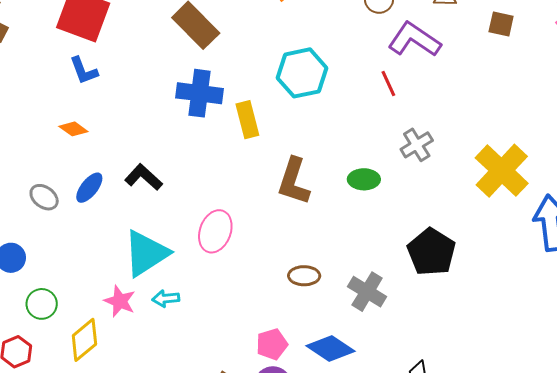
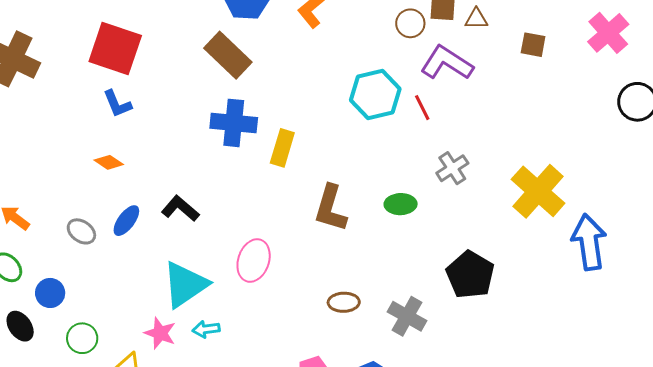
cyan hexagon: (302, 73) -> (375, 94), moved
yellow rectangle: (247, 120) -> (282, 148), turned 33

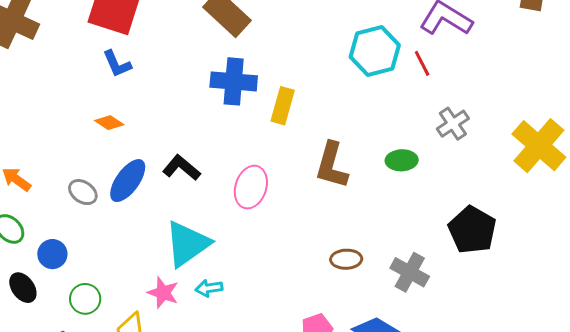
blue ellipse: (126, 221) -> (128, 181), size x1.4
pink ellipse: (254, 261) -> (251, 187), moved

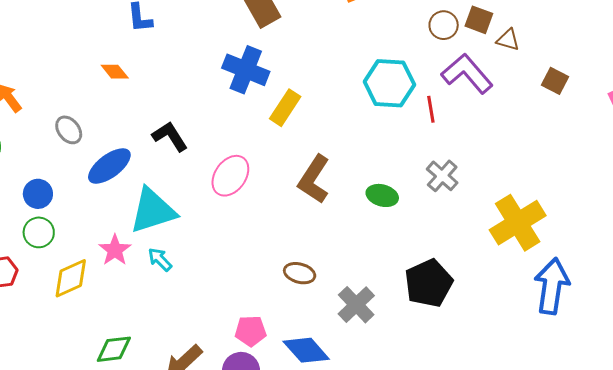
gray cross: (453, 124) -> (442, 176), turned -32
blue ellipse: (128, 181) -> (109, 166), moved
blue circle: (52, 254) -> (38, 194), moved
cyan arrow: (209, 288) -> (160, 259), turned 36

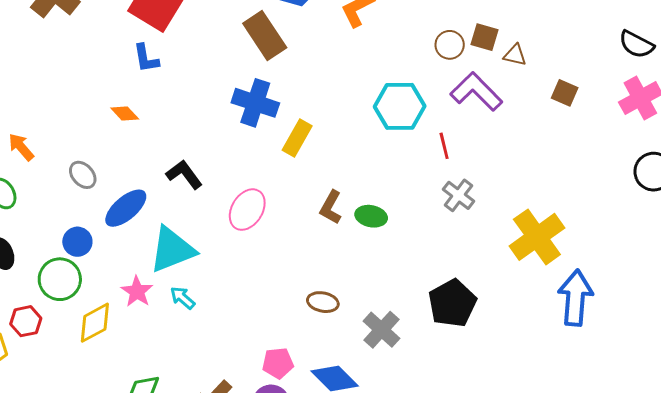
red line: (431, 109) -> (444, 146), moved
brown L-shape: (314, 179) -> (331, 207), size x0.7
blue circle: (38, 194) -> (77, 242), moved
green ellipse: (382, 195) -> (371, 216), moved
green circle: (39, 232) -> (60, 279), size x1.4

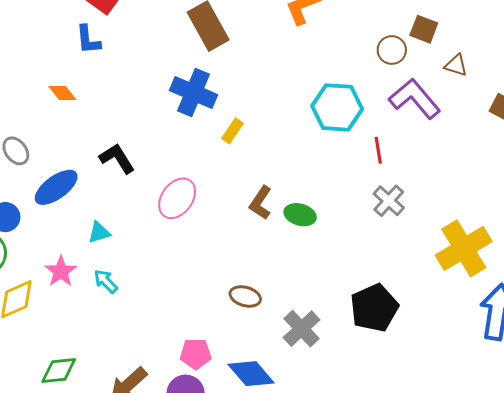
brown square: (484, 37) -> (424, 29), moved
yellow rectangle: (297, 138) -> (233, 131), size x0.7
cyan triangle: (172, 250) -> (99, 232), size x0.5

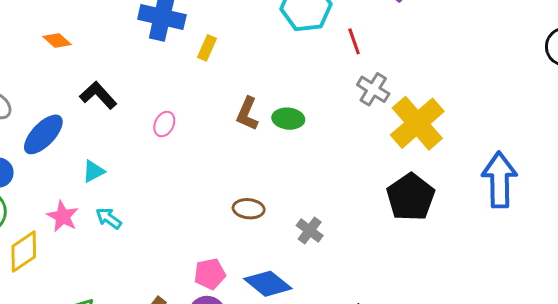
orange diamond: (62, 93) -> (57, 40), moved
pink ellipse: (177, 198) -> (164, 124), size x0.6
yellow cross: (464, 248) -> (417, 123), moved
black pentagon: (374, 308) -> (411, 197), moved
gray cross: (302, 329) -> (310, 231), size x0.7

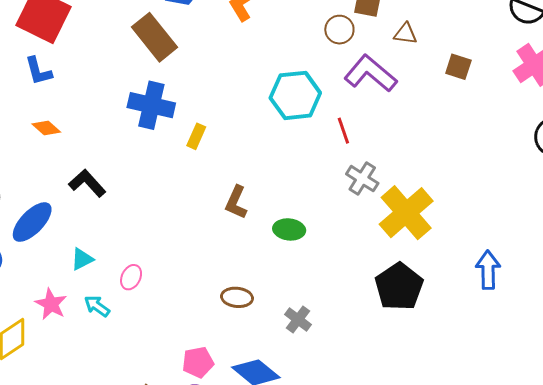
green ellipse: (288, 119) -> (289, 229), moved
pink ellipse: (164, 124) -> (131, 277), moved
blue arrow: (500, 180) -> (488, 270), size x0.7

